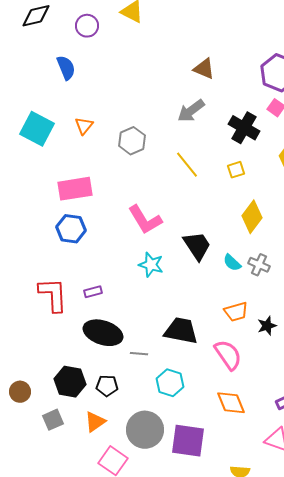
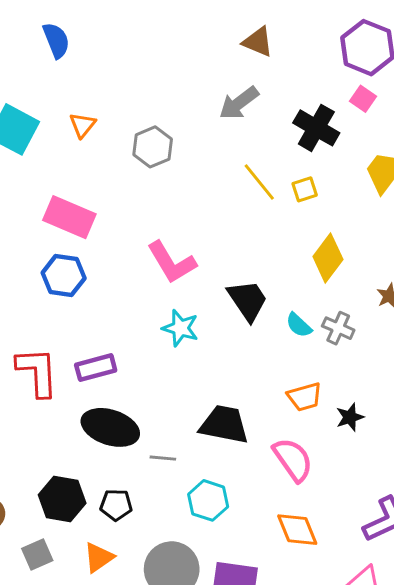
yellow line: (187, 165) -> (259, 182), moved
pink rectangle: (75, 189) -> (69, 217), turned 32
purple rectangle: (93, 292) -> (96, 368), size x1.5

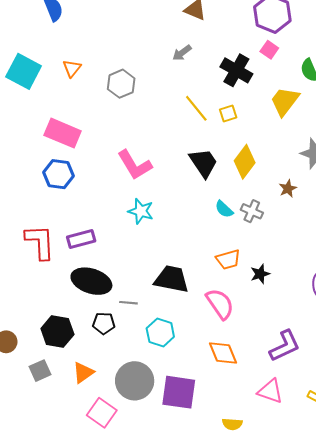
gray arrow: (239, 103) -> (182, 53), size x0.7
black trapezoid: (248, 300) -> (203, 163), moved
black pentagon: (116, 505) -> (104, 323), moved

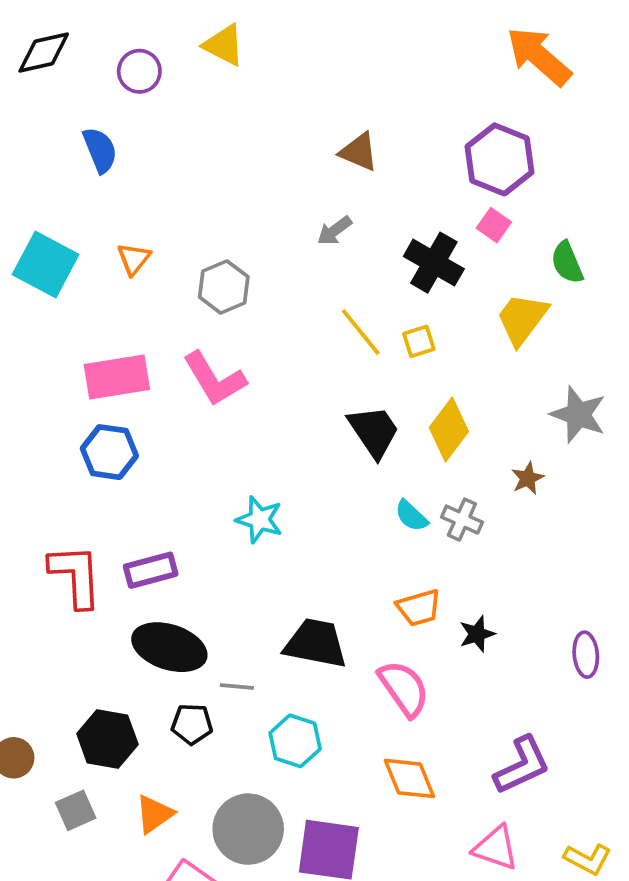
pink rectangle: (63, 133) -> (117, 377), turned -32
pink L-shape: (135, 165) -> (214, 379), moved

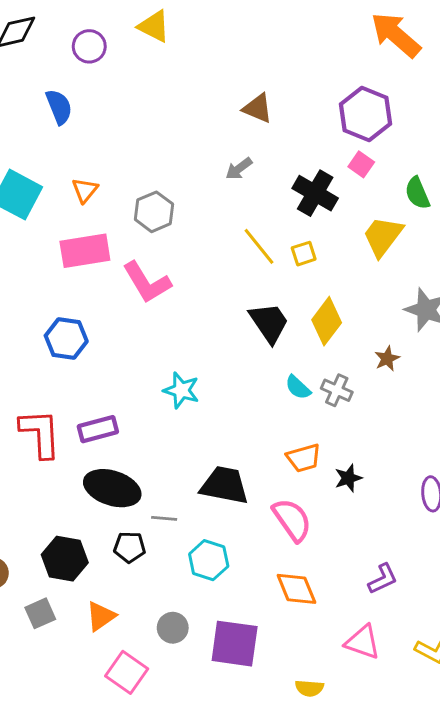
pink rectangle: (117, 377) -> (85, 251), moved
purple L-shape: (522, 765) -> (383, 579), size x0.7
gray circle: (248, 829) -> (173, 628), size x0.6

